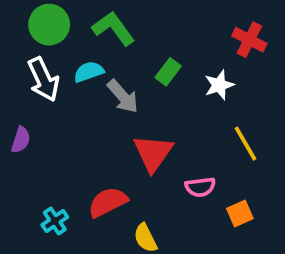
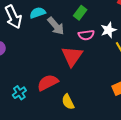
white star: (219, 85) -> (108, 30), moved
pink semicircle: (200, 187) -> (86, 35), moved

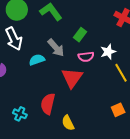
cyan semicircle: (38, 13) -> (37, 60), moved
red semicircle: (48, 83) -> (48, 104), turned -50
cyan cross: (19, 93) -> (20, 114), turned -32

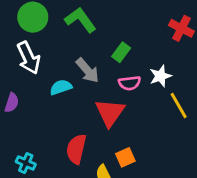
orange square: (118, 110) -> (125, 157), moved
cyan cross: (20, 114) -> (26, 163), moved

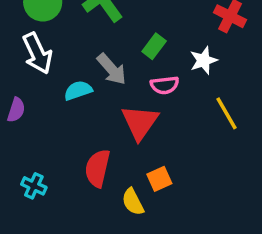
white star: (160, 76) -> (204, 60), moved

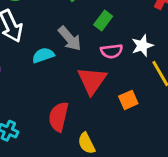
white star: (204, 60) -> (142, 46), moved
orange square: (159, 179) -> (128, 100), moved

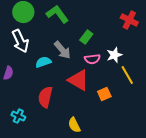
red triangle: (92, 80) -> (78, 80), turned -35
red semicircle: (59, 117) -> (45, 97), moved

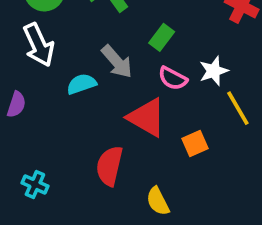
pink semicircle: (92, 59) -> (173, 78), turned 35
red semicircle: (45, 97) -> (109, 166), moved
yellow semicircle: (74, 125) -> (158, 201), moved

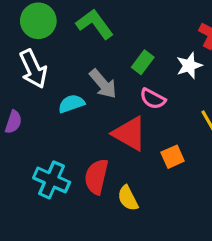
white star: (214, 71) -> (189, 66), moved
cyan cross: (35, 184) -> (52, 180), moved, size x1.5
yellow semicircle: (158, 201) -> (128, 198), moved

